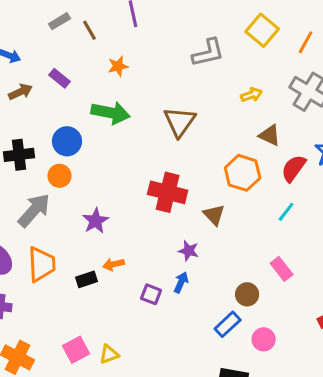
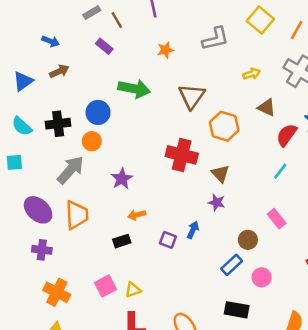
orange star: (118, 66) -> (165, 50), moved
purple rectangle: (59, 78) -> (104, 46), moved
orange hexagon: (243, 173) -> (224, 126), moved
purple star: (189, 251) -> (217, 202), moved
black rectangle: (87, 279) -> (122, 241), moved

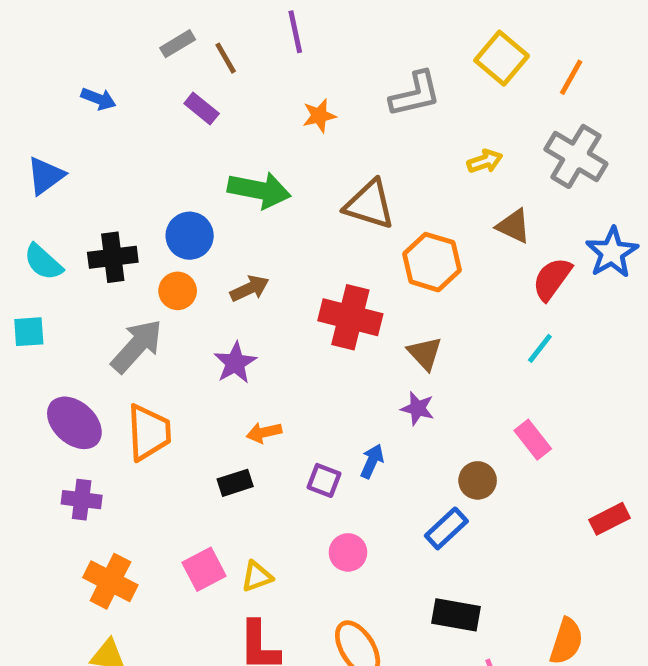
brown arrow: (59, 71) -> (250, 288), moved
brown triangle: (192, 96) -> (370, 204), turned -48
pink circle: (262, 277) -> (348, 552), moved

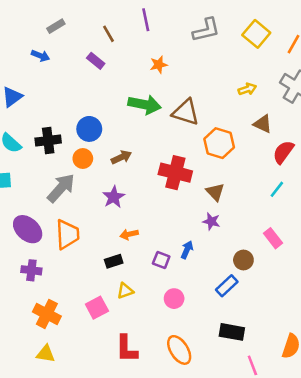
gray rectangle: (178, 44) -> (56, 26), moved
gray L-shape: (415, 94) -> (206, 30), moved
green arrow: (259, 190) -> (145, 105), moved
yellow triangle: (257, 576) -> (125, 291), moved

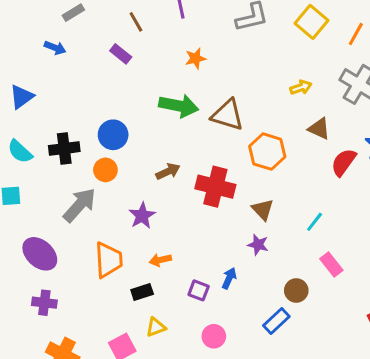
brown arrow: (121, 157) -> (168, 171), moved
cyan line: (277, 189) -> (315, 222), moved
orange trapezoid: (67, 234) -> (108, 260), moved

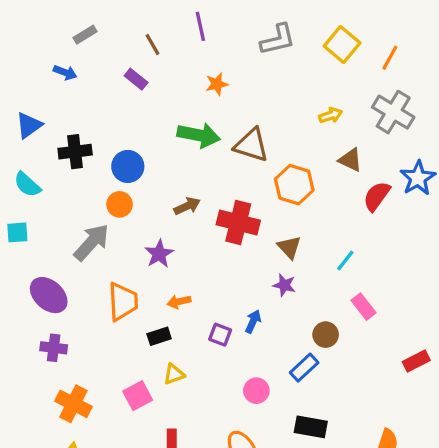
black cross: (64, 149) -> (75, 152), moved
pink circle: (214, 336) -> (256, 391), moved

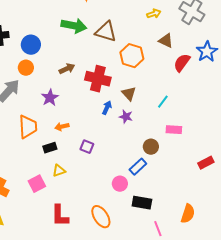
pink rectangle: (363, 307) -> (174, 130), turned -49
blue arrow: (253, 321) -> (107, 108), moved
pink circle: (256, 391) -> (120, 184), moved

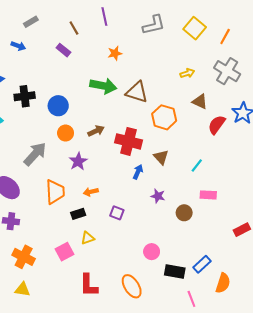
orange circle: (26, 68) -> (66, 133), moved
purple star: (126, 117) -> (158, 196), moved
blue rectangle: (138, 167) -> (202, 264), moved

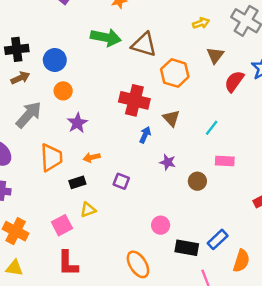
brown triangle: (200, 102) -> (215, 55), turned 42
brown arrow: (96, 131) -> (20, 78), moved
red L-shape: (89, 285) -> (68, 263), moved

